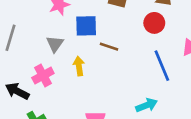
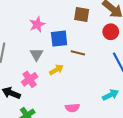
yellow arrow: (79, 66) -> (56, 70), turned 72

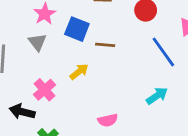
blue square: (59, 39) -> (77, 29), turned 36
gray triangle: (37, 54) -> (37, 42), moved

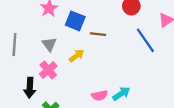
gray triangle: (37, 42) -> (49, 44), moved
cyan arrow: (157, 96) -> (121, 94), moved
black arrow: (22, 112) -> (30, 88), turned -102

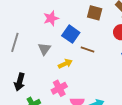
pink cross: (48, 70) -> (59, 88), moved

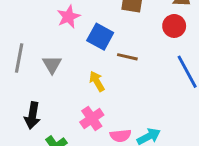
gray triangle: (44, 49) -> (52, 65), moved
yellow arrow: (65, 64) -> (97, 81), turned -88

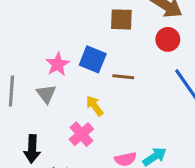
pink star: (69, 17) -> (58, 64), moved
pink cross: (92, 119) -> (81, 134), moved

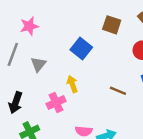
pink star: (58, 64) -> (29, 26), moved
brown line: (123, 77) -> (118, 91), moved

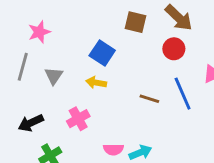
yellow arrow: (72, 84) -> (96, 83), moved, turned -56
black arrow: (16, 103) -> (31, 123), turned 50

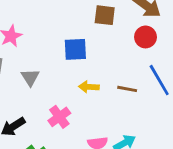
blue square: (102, 53) -> (75, 49), turned -30
yellow arrow: (96, 83) -> (89, 87), moved

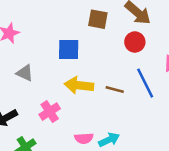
gray triangle: (30, 77) -> (25, 73), turned -36
yellow arrow: (89, 87) -> (79, 85), size x1.5

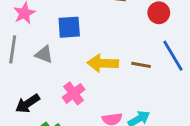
blue square: (69, 49) -> (69, 27), moved

